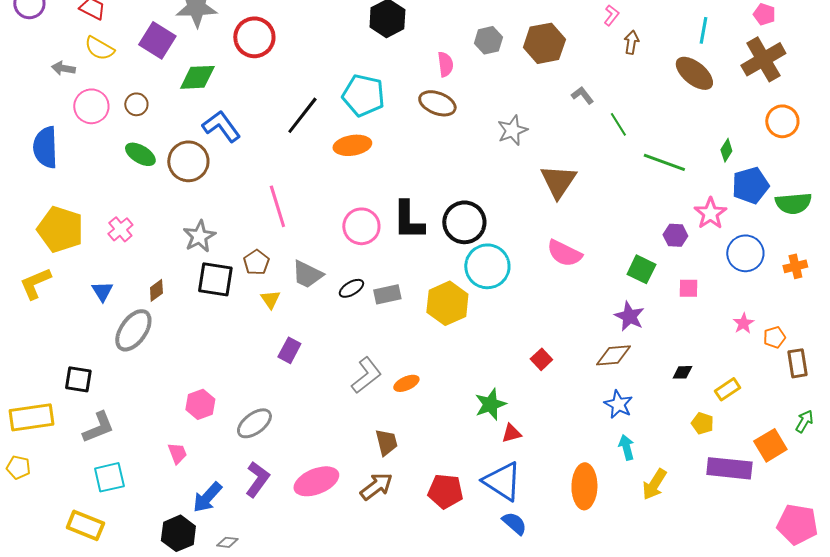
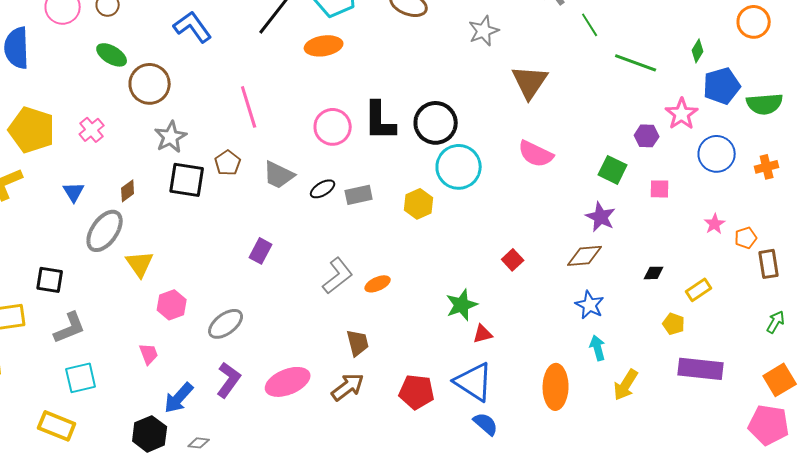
brown circle: (188, 161) -> (150, 84), moved
yellow triangle: (270, 299) -> (140, 264), moved, size x1.4
yellow hexagon: (447, 303) -> (419, 204), size x0.7
orange square: (770, 445) -> (780, 380), moved

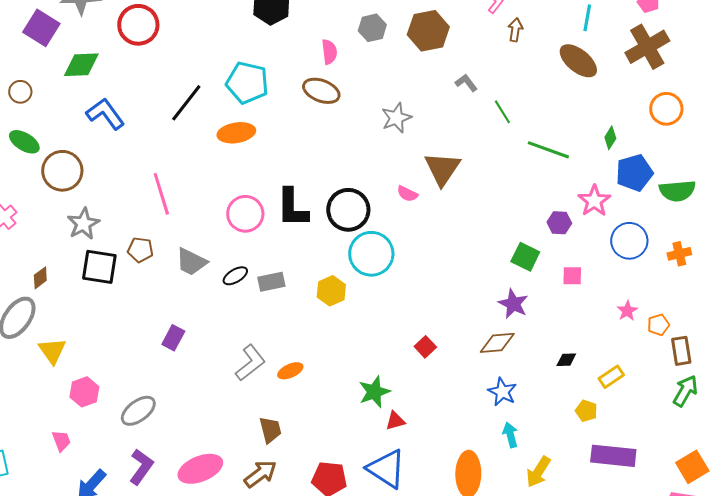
pink semicircle: (536, 154) -> (407, 194), moved, size x0.6
brown pentagon: (228, 163) -> (140, 250), turned -30
green arrow: (776, 322) -> (685, 391), moved, size x1.4

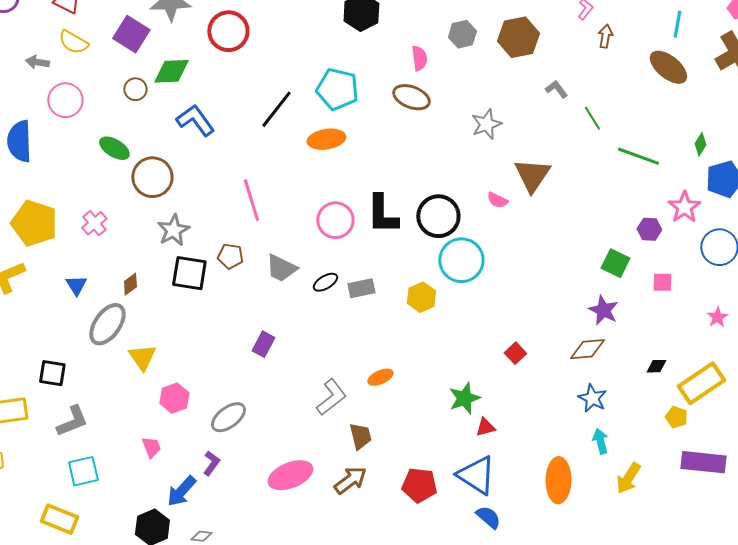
brown circle: (20, 92) -> (135, 89), moved
gray L-shape: (250, 363) -> (331, 397), moved
yellow rectangle: (611, 377) -> (701, 383), size x1.8
purple L-shape: (141, 467) -> (211, 463), moved, size x0.7

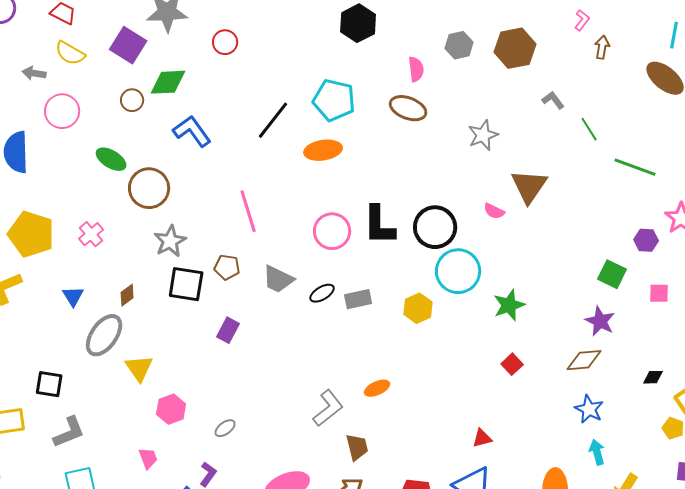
red circle: (228, 31) -> (225, 42), size x0.6
purple rectangle: (263, 344) -> (228, 330), moved
green star: (464, 398) -> (509, 305), moved
gray ellipse: (228, 417) -> (225, 428), size x0.6

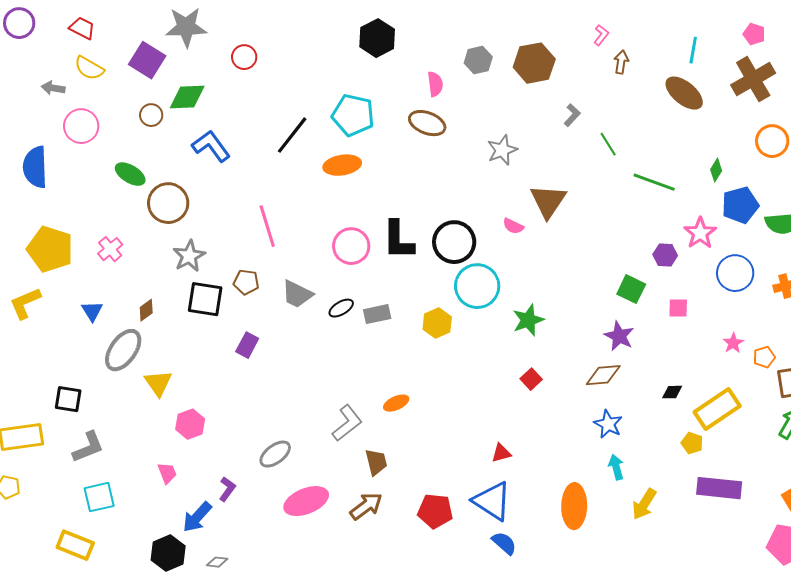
gray L-shape: (553, 100) -> (572, 115), turned 80
gray ellipse: (225, 428) -> (275, 454), moved, size x1.5

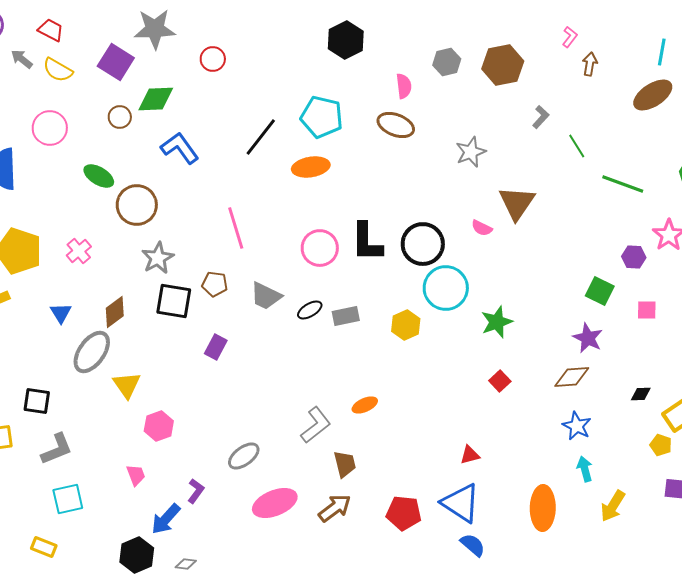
gray arrow: (53, 88) -> (22, 59), moved, turned 30
brown ellipse: (684, 93) -> (653, 95), turned -72
brown diamond: (146, 310) -> (115, 312), size x1.4
yellow rectangle: (75, 545) -> (44, 547), size x0.7

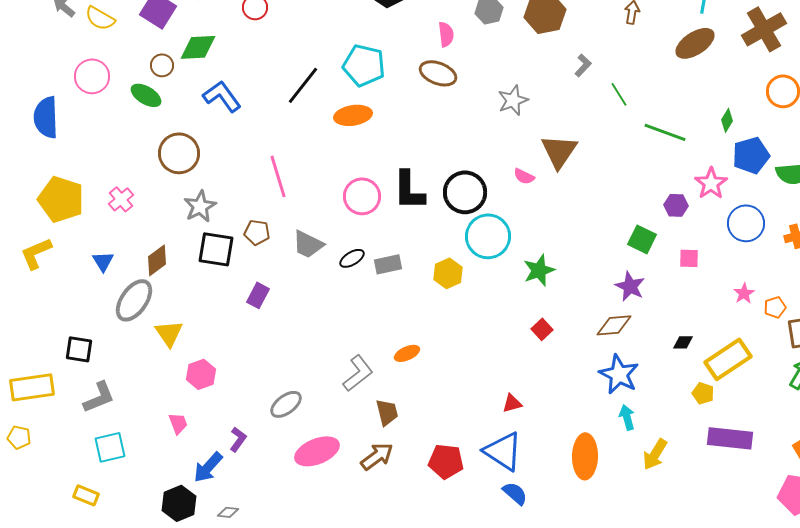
green ellipse: (99, 176) -> (146, 95), moved
blue star: (577, 426) -> (619, 374), size x1.4

